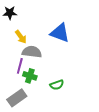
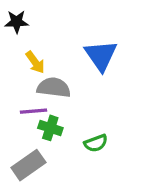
blue triangle: (60, 33) -> (101, 55), turned 35
purple line: (20, 66) -> (33, 111), turned 70

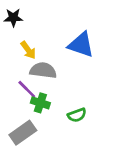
blue triangle: (101, 55) -> (81, 45), turned -36
purple line: (33, 111) -> (27, 89), turned 50

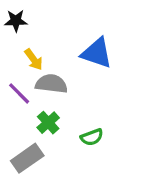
purple line: (27, 89) -> (19, 93), moved
green cross: (40, 103) -> (48, 123), turned 30

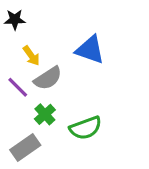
gray semicircle: (51, 84) -> (48, 78), turned 140
green semicircle: (92, 137) -> (86, 128), size x1.5

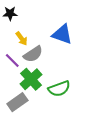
green cross: (45, 114) -> (31, 79), size x1.5

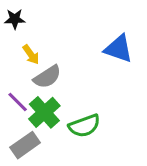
blue triangle: (62, 34) -> (118, 49), moved
purple line: (12, 60) -> (18, 102), moved

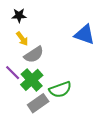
black star: (15, 19) -> (19, 16), moved
gray rectangle: (25, 145) -> (38, 103), moved

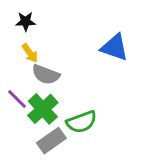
gray semicircle: (34, 55) -> (46, 75), turned 54

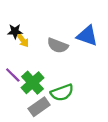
black star: (26, 21) -> (15, 31), moved
gray semicircle: (46, 75) -> (58, 46), moved

